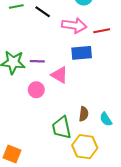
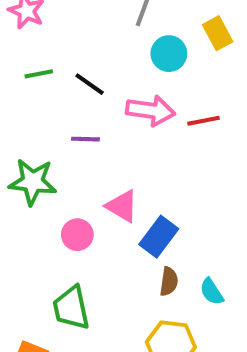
blue rectangle: (82, 53) -> (159, 237), moved, turned -48
purple line: (37, 61) -> (85, 139), moved
green trapezoid: (62, 128) -> (71, 308), moved

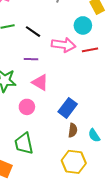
cyan circle: (169, 54) -> (83, 25), moved
pink triangle: (122, 206) -> (40, 82), moved

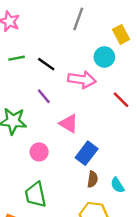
red line: (90, 50) -> (121, 100), moved, turned 56
purple line: (31, 59) -> (44, 96), turned 48
pink triangle: (40, 82) -> (69, 123), moved

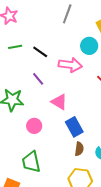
blue rectangle: (87, 153) -> (74, 127), turned -66

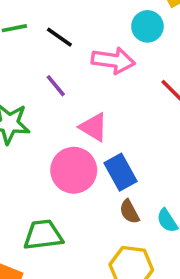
pink circle: (34, 126) -> (74, 170), moved, size x1.6
brown semicircle: (79, 149) -> (129, 212), turned 144
green trapezoid: (31, 162) -> (43, 235), turned 95

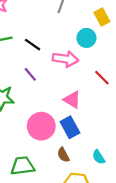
pink triangle: (94, 127) -> (72, 100), moved
brown semicircle: (129, 212) -> (63, 155), moved

